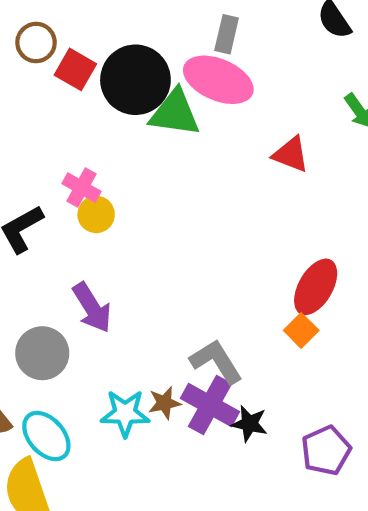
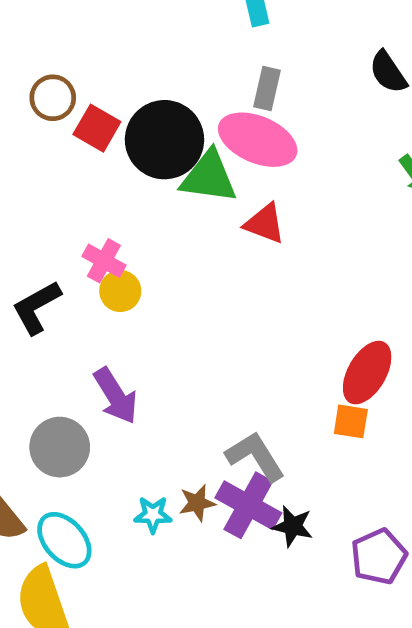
red triangle: (291, 154) -> (265, 224), moved
orange square: (301, 330) -> (351, 421), turned -36
cyan star: (125, 413) -> (153, 515), size x0.7

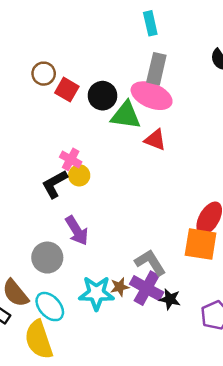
gray rectangle: (267, 88) -> (156, 69), size x1.4
black circle: (165, 140) -> (102, 96), size x0.7
black L-shape: (36, 307) -> (55, 184), moved
orange square: (351, 421) -> (201, 244), size x1.8
cyan star: (153, 515) -> (96, 293), size x1.8

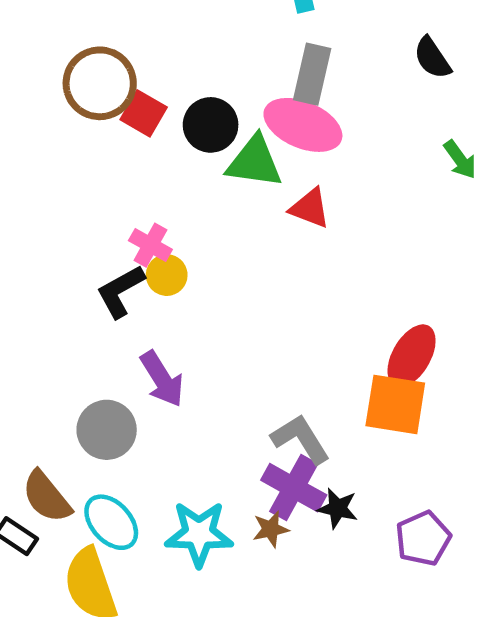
brown circle: (44, 74) -> (100, 83), size x1.6
brown star: (120, 287) -> (271, 529), moved
cyan star: (96, 293) -> (199, 534), moved

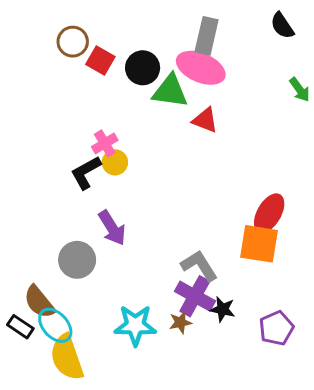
brown circle: (100, 83) -> (73, 42), size x0.7
pink cross: (150, 245) -> (105, 143), turned 30
cyan ellipse: (111, 522) -> (55, 325), moved

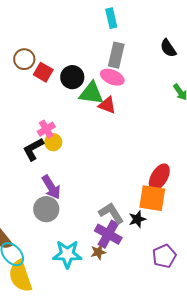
pink ellipse: (201, 68) -> (112, 77), size x0.7
red triangle: (205, 120) -> (107, 105), moved
gray circle: (77, 260) -> (46, 209), moved
black star: (223, 309) -> (137, 219), moved, turned -30

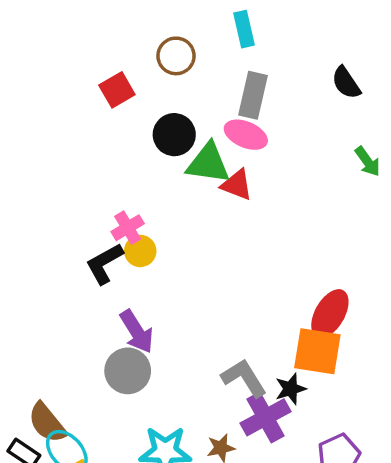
brown circle: (24, 59) -> (176, 56), moved
red square: (43, 72) -> (117, 90), moved, turned 30
purple cross: (108, 234) -> (265, 417), moved, turned 32

